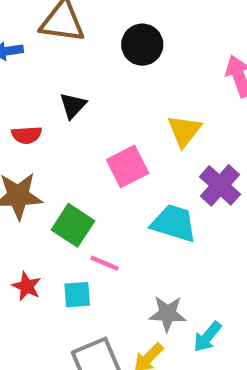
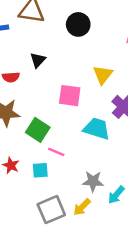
pink square: (128, 166) -> (70, 96), turned 35

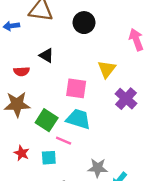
black triangle: (38, 60) -> (47, 55), turned -42
cyan trapezoid: (97, 129) -> (78, 119), moved

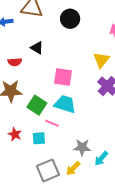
yellow triangle: (107, 69) -> (101, 60), moved

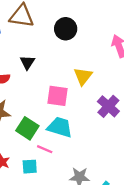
black triangle: (37, 48) -> (27, 62), turned 32
yellow triangle: (101, 60) -> (83, 76), moved

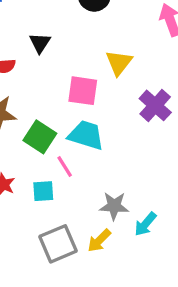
pink line: (45, 149) -> (65, 166), turned 35

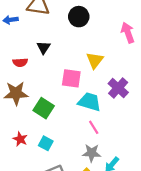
cyan trapezoid: (86, 135) -> (89, 102), moved
pink line: (65, 166) -> (94, 127), moved
cyan square: (43, 191) -> (46, 143), turned 32

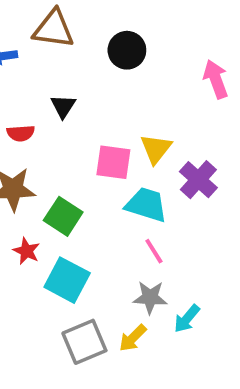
yellow triangle: (95, 60) -> (156, 149), moved
red star: (20, 139) -> (26, 251), moved
cyan square: (46, 143) -> (67, 280), size x1.6

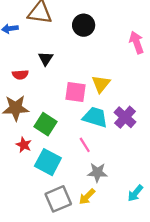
purple cross: (198, 180) -> (125, 117), moved
pink line: (154, 251) -> (85, 145), moved
cyan arrow: (187, 319) -> (135, 193), moved

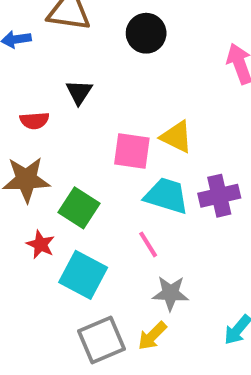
yellow triangle: (101, 84) -> (177, 137), turned -42
purple cross: (125, 117) -> (219, 196), turned 35

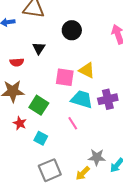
black circle: (146, 33) -> (72, 30), moved
cyan square: (83, 275) -> (41, 138), size x0.6
gray star: (170, 293) -> (97, 157), moved
yellow arrow: (152, 336) -> (83, 173), moved

